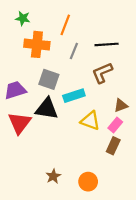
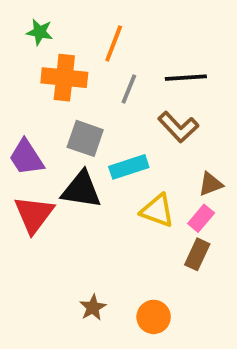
brown L-shape: (102, 73) -> (178, 127), turned -110
purple trapezoid: (15, 90) -> (26, 157), turned -105

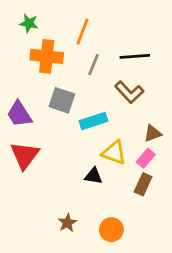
black triangle: (81, 190) -> (94, 176), moved, size x0.6

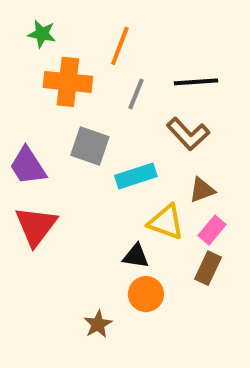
brown triangle: (153, 133) -> (202, 190), moved
orange circle: (111, 230) -> (146, 294), moved

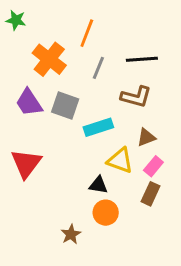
green star: (42, 34) -> (16, 20), moved
orange cross: (68, 82) -> (49, 59), turned 32
brown L-shape: (188, 134) -> (136, 97), turned -32
purple trapezoid: (28, 166) -> (29, 103), moved

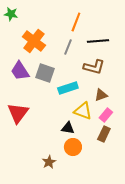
orange line: (87, 33) -> (76, 22), moved

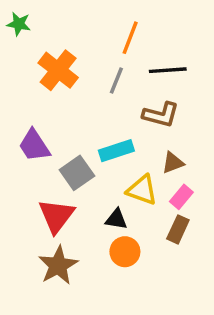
purple trapezoid: (20, 71) -> (34, 146), moved
gray square: (45, 73) -> (77, 173), moved, turned 36
red triangle: (18, 113) -> (56, 216), moved
brown star: (49, 162) -> (58, 265), moved, size x1.6

